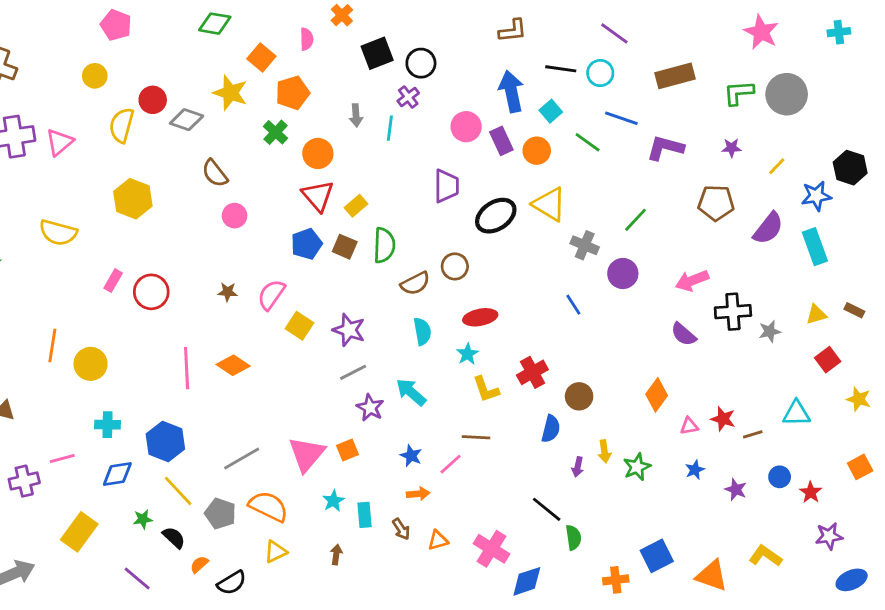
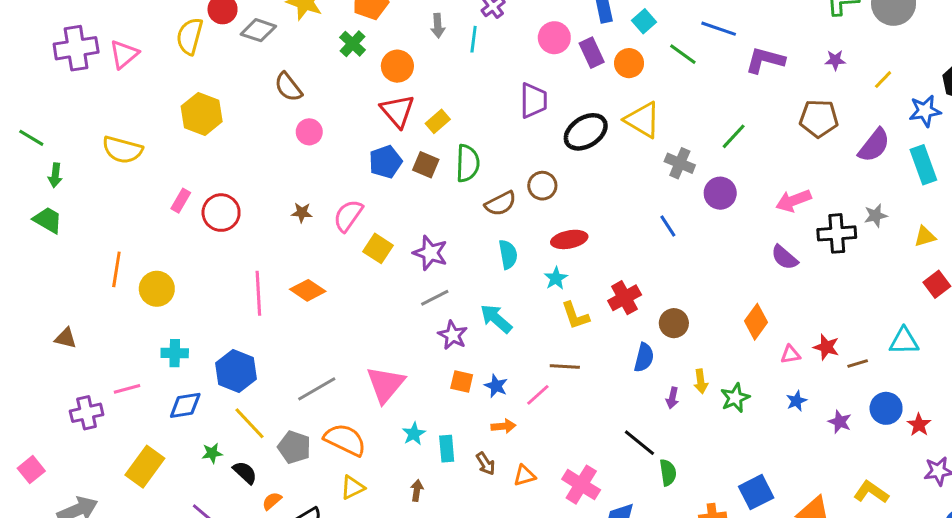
gray star: (770, 331) -> (876, 216), moved
orange square: (348, 450) -> (462, 381), moved, turned 35
blue circle: (780, 477) -> (886, 408), size x1.4

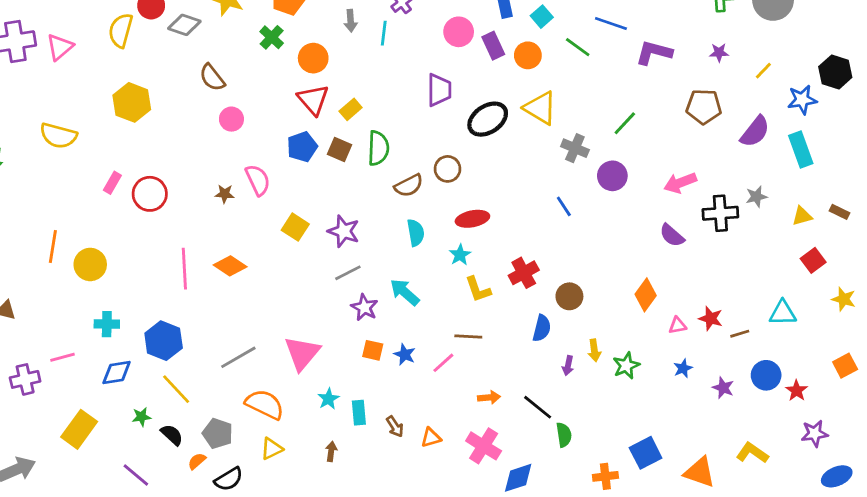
pink semicircle: (348, 216) -> (258, 180), moved, turned 120
orange arrow: (503, 426) -> (489, 397), moved
gray pentagon: (294, 447) -> (218, 433), moved

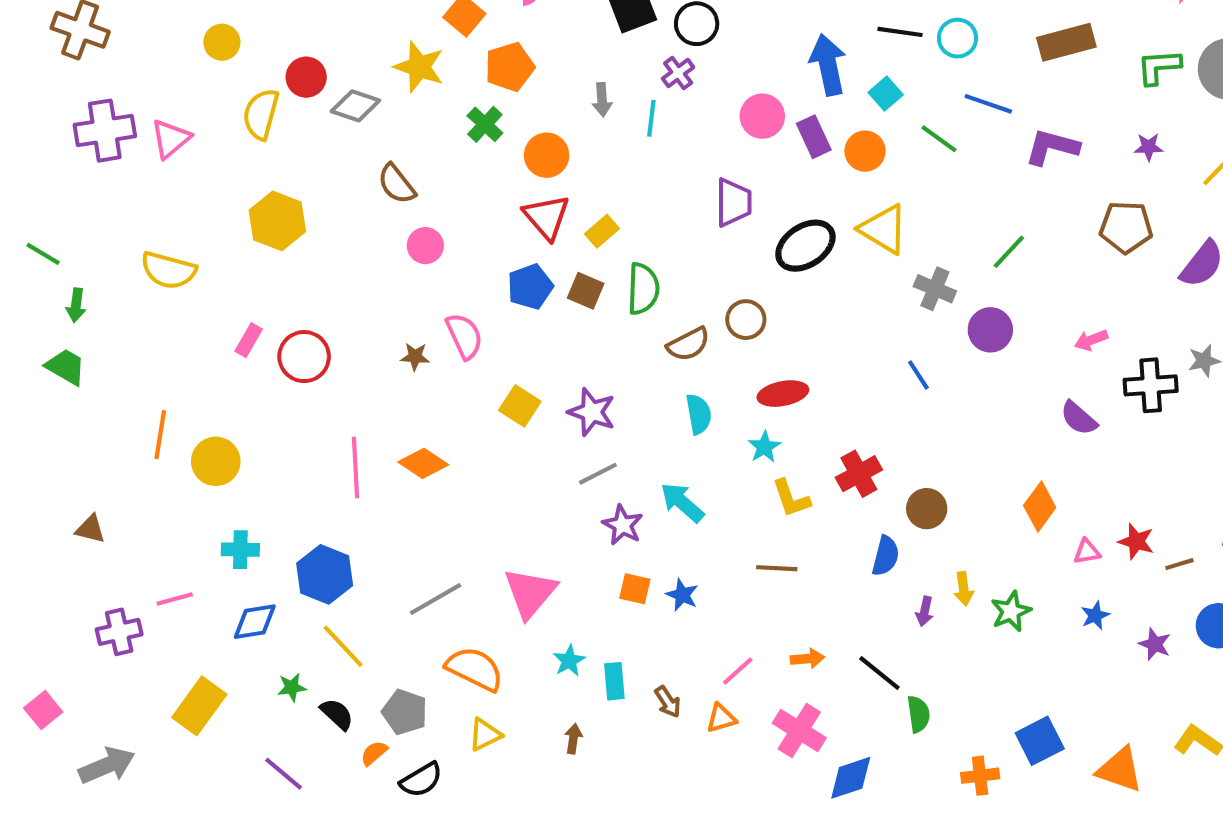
pink arrow: (680, 183) -> (1091, 340), size x0.7
pink line: (443, 363) -> (738, 671), moved

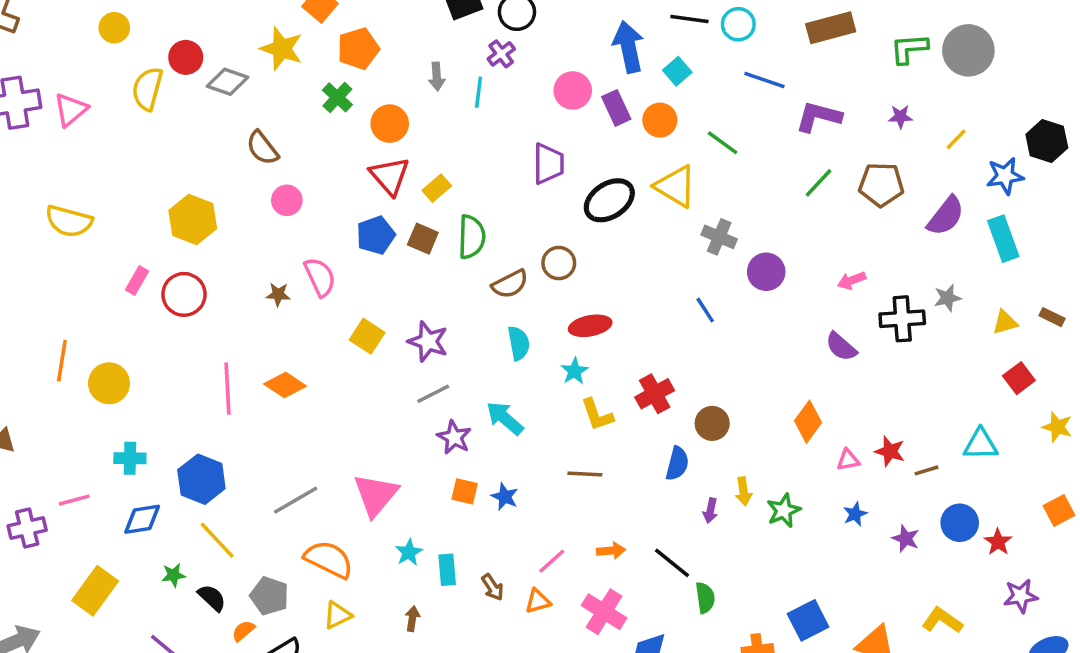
green line: (939, 139) -> (723, 143), moved
yellow hexagon: (277, 221) -> (193, 219), moved
green line: (1009, 252) -> (818, 183), moved

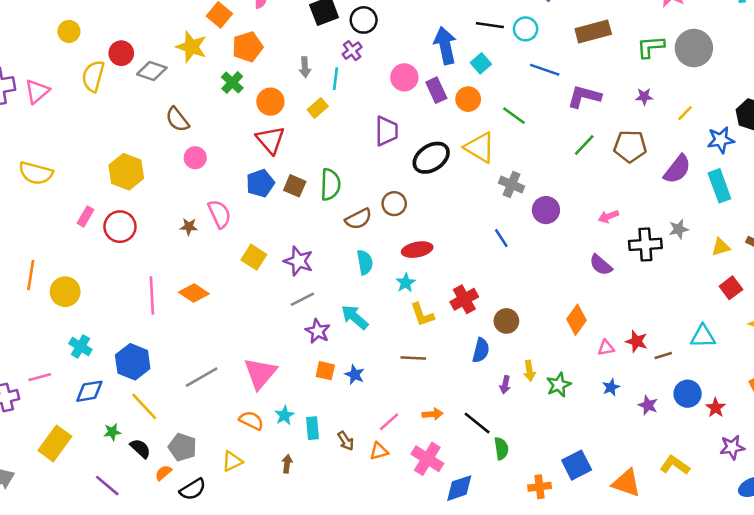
yellow rectangle: (437, 188) -> (318, 108), moved
cyan cross: (130, 458) -> (80, 346), turned 30
orange semicircle: (329, 559) -> (251, 420), moved, size x0.7

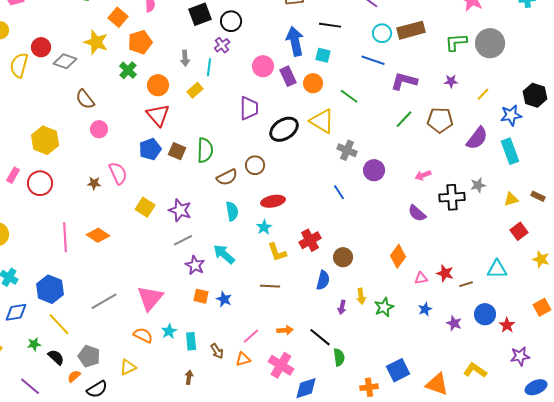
cyan circle: (526, 29) -> (382, 33), moved
cyan square: (481, 63) -> (323, 55), turned -35
brown arrow: (287, 464) -> (189, 377), moved

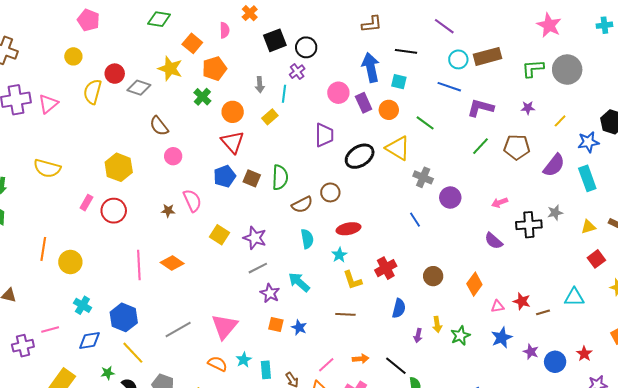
brown circle: (343, 257) -> (433, 276), moved
blue star: (425, 309) -> (502, 338), size x1.5
blue circle: (485, 314) -> (555, 362), moved

